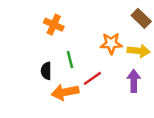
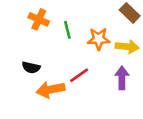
green line: (70, 60) -> (67, 30), moved
black semicircle: (46, 71) -> (31, 67), turned -77

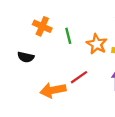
orange star: (99, 39) -> (97, 44), turned 30
black semicircle: (31, 67) -> (26, 57), moved

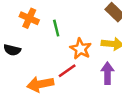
orange star: (97, 44) -> (81, 49), moved

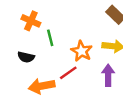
green line: (56, 28) -> (50, 38), moved
black semicircle: (12, 50) -> (26, 57), moved

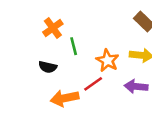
orange cross: (31, 21) -> (53, 28), turned 30
purple arrow: (108, 75) -> (136, 86), turned -85

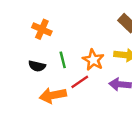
orange cross: (53, 28) -> (42, 29), turned -30
green line: (74, 46) -> (63, 60), moved

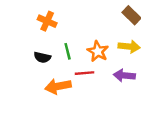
red line: (80, 82) -> (84, 73), turned 30

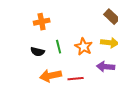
orange cross: (47, 21) -> (42, 22), turned -35
red line: (84, 73) -> (76, 79), moved

